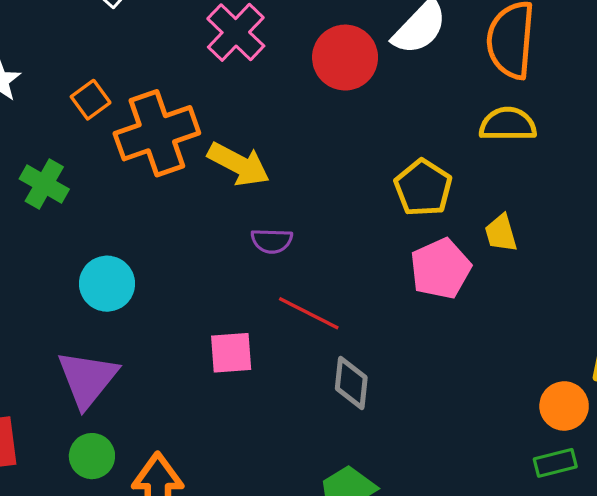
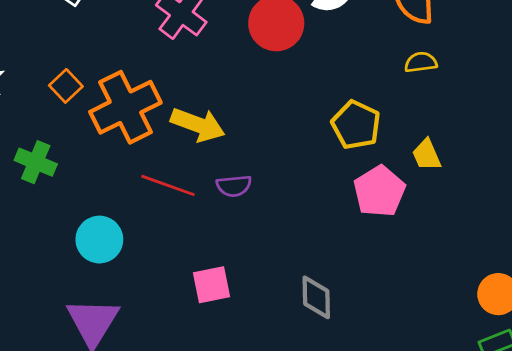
yellow semicircle: (508, 124) -> (421, 62), size x0.7
red line: (309, 313) -> (168, 185), moved

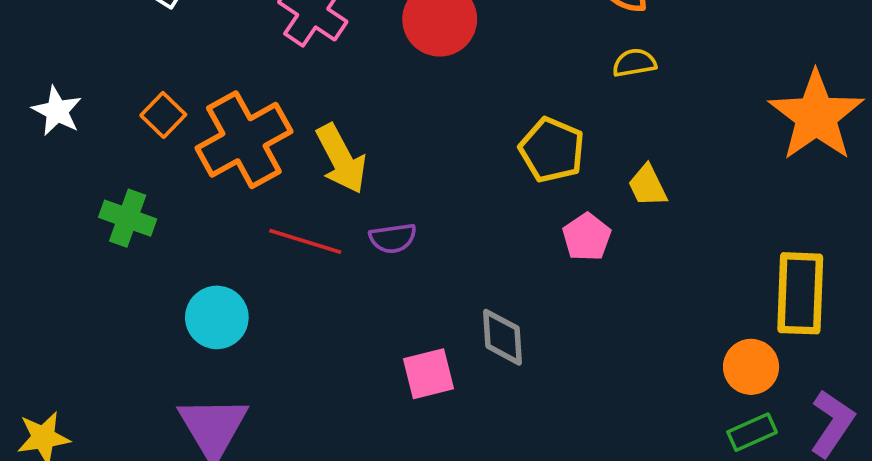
yellow arrow: (198, 125) -> (341, 159), turned 44
pink pentagon: (379, 191) -> (587, 237), size x0.7
pink square: (212, 285) -> (428, 374), moved
gray diamond: (316, 297) -> (503, 337), moved

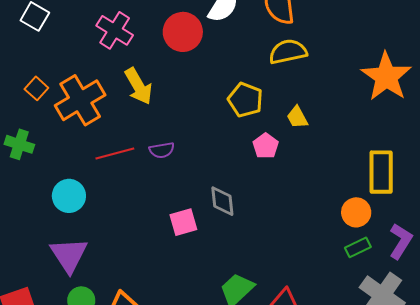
yellow semicircle: (634, 63) -> (288, 52), size x1.6
yellow arrow: (341, 159) -> (138, 86), moved
red line: (305, 241) -> (115, 154), turned -30

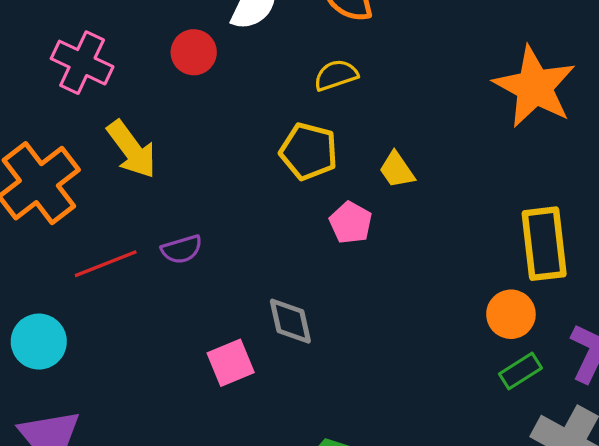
red circle: (183, 32) -> (194, 52), size x0.7
yellow semicircle: (288, 52) -> (336, 75), moved, size x0.7

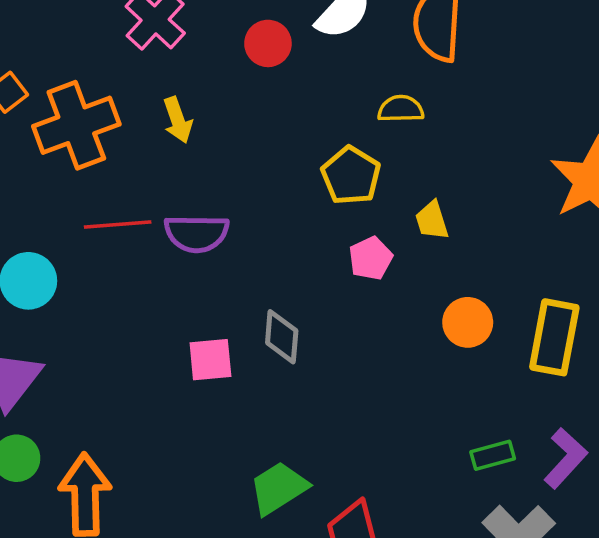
yellow arrow: (132, 149) -> (178, 120), size x0.7
purple semicircle: (182, 249) -> (197, 233), size x1.5
orange circle: (511, 314) -> (468, 322), moved

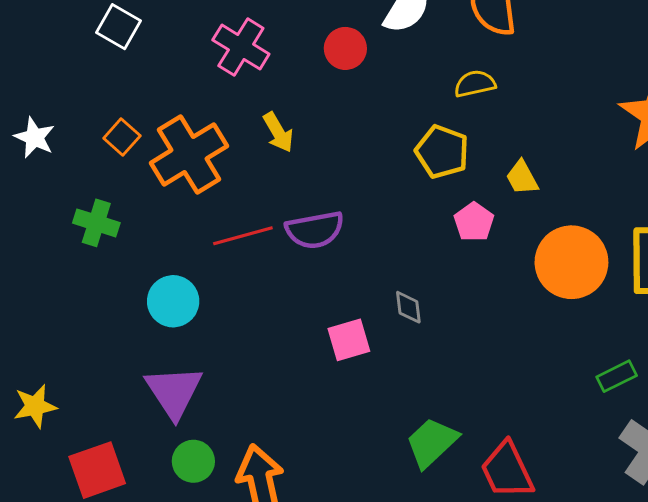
orange circle: (468, 322) -> (571, 262), size x1.6
gray diamond: (282, 337) -> (408, 307), size x0.7

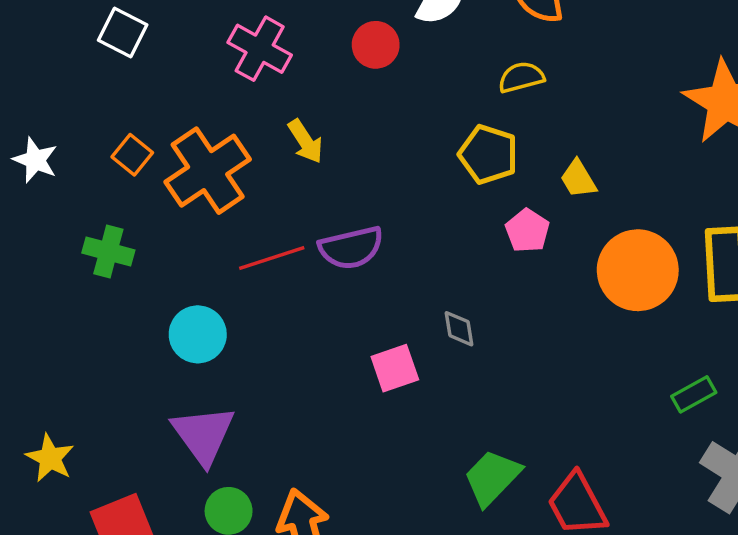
yellow star: (35, 406) -> (50, 458), turned -30

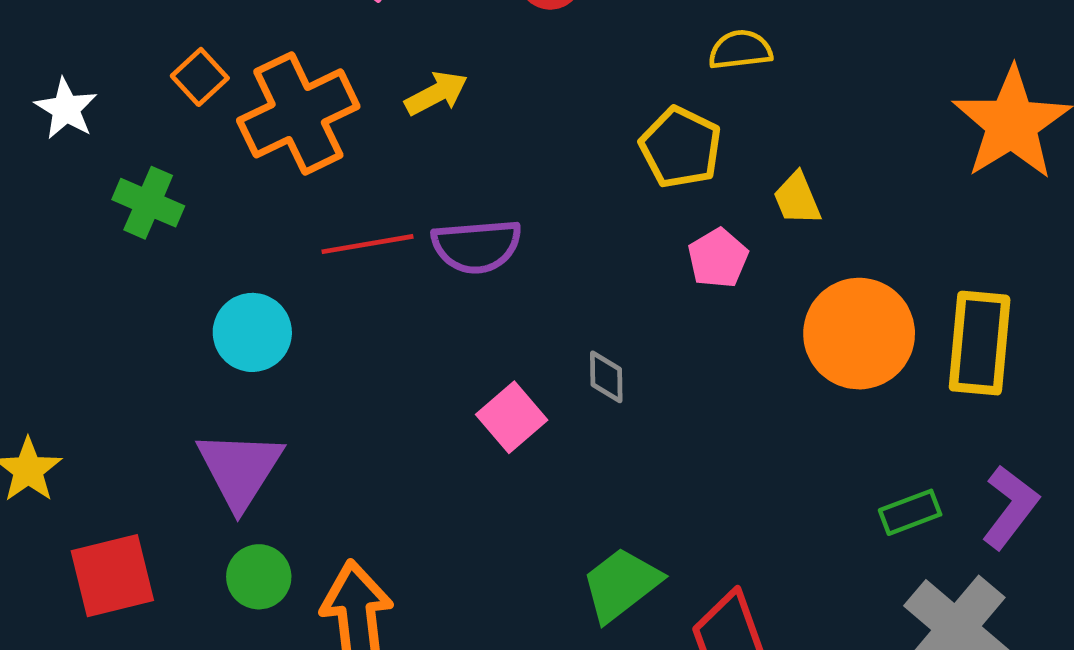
yellow arrow: (305, 141) -> (436, 93), turned -93
white star: (35, 160) -> (66, 109), moved
pink square: (395, 368) -> (512, 417), turned -30

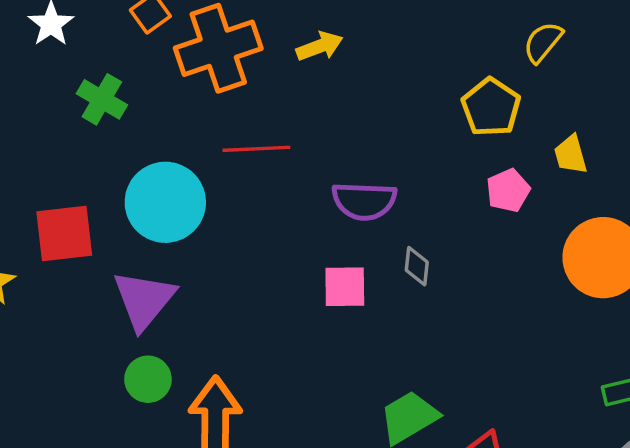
yellow semicircle: (740, 50) -> (543, 42), turned -51
purple semicircle: (477, 246) -> (364, 201), moved
cyan circle: (252, 332) -> (165, 202), size x1.4
pink square: (512, 417) -> (345, 287), turned 33
red square: (112, 576) -> (64, 233), moved

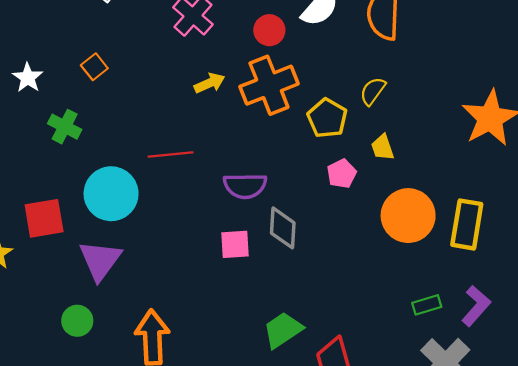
yellow semicircle: (543, 42) -> (373, 91), moved
orange cross: (218, 48) -> (269, 85), moved
gray diamond: (417, 266) -> (283, 228), size x1.6
green circle: (148, 379) -> (77, 321), moved

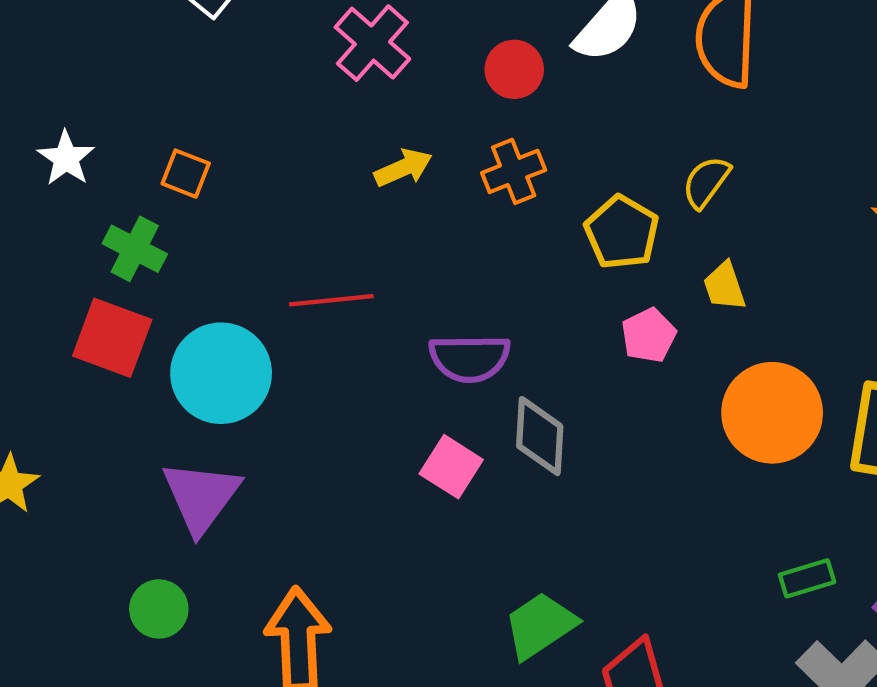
orange square: (94, 67) -> (186, 174), moved, turned -30
orange cross: (269, 85) -> (514, 171), size x0.6
red square: (44, 218) -> (112, 338), moved, turned 30
pink square: (235, 244) -> (451, 467), turned 36

